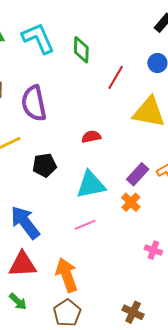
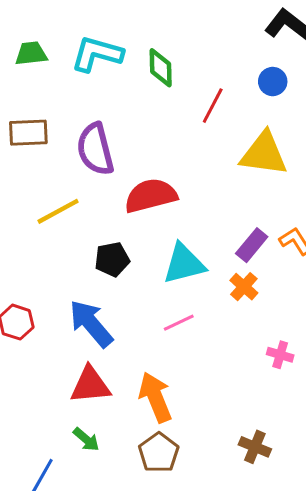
cyan L-shape: (38, 38) -> (97, 54), turned -48
red semicircle: (91, 137) -> (151, 196), moved, size x1.8
black pentagon: (45, 165) -> (112, 259), moved

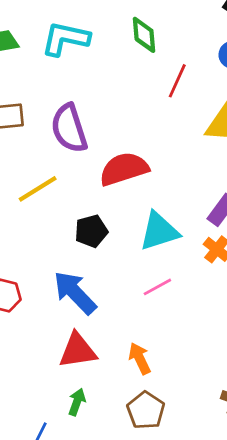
green diamond: (161, 68) -> (144, 35), moved
orange arrow: (155, 397) -> (140, 358), size x0.7
green arrow: (86, 439) -> (77, 402), turned -108

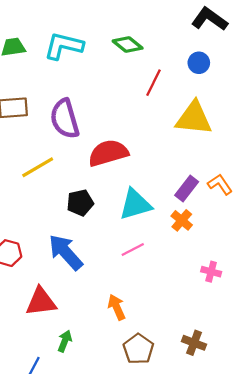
green diamond: (144, 35) -> (128, 45), turned -48
red triangle: (78, 351) -> (41, 302), moved
brown pentagon: (146, 410) -> (138, 349), moved

